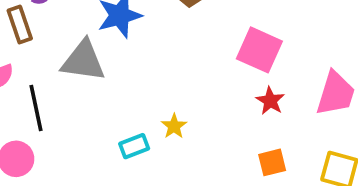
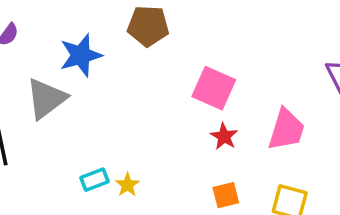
gray triangle: (83, 61) -> (46, 98), turned -45
yellow star: (174, 126) -> (127, 185), moved

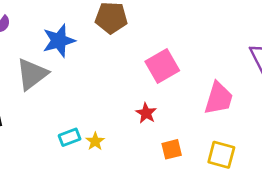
pink square: (214, 88) -> (162, 66), turned 36
red star: (224, 136) -> (146, 113), moved

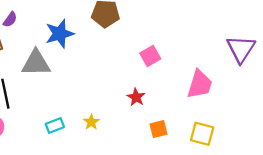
pink square: (162, 66) -> (150, 56), size x0.7
gray triangle: (32, 74) -> (36, 63), turned 36
cyan rectangle: (70, 137) -> (55, 126), moved

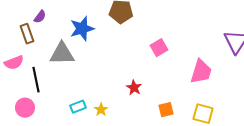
red star: (136, 97) -> (134, 88), moved
yellow star: (91, 122) -> (101, 110), moved

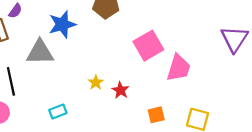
pink square: (159, 48) -> (148, 46), size x1.5
pink trapezoid: (201, 72) -> (179, 68), moved
yellow star: (101, 110) -> (96, 82), moved

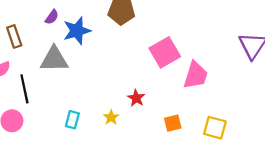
purple semicircle: (15, 11) -> (52, 17), moved
yellow star: (96, 82) -> (111, 117), moved
cyan rectangle: (58, 112) -> (72, 120), turned -54

